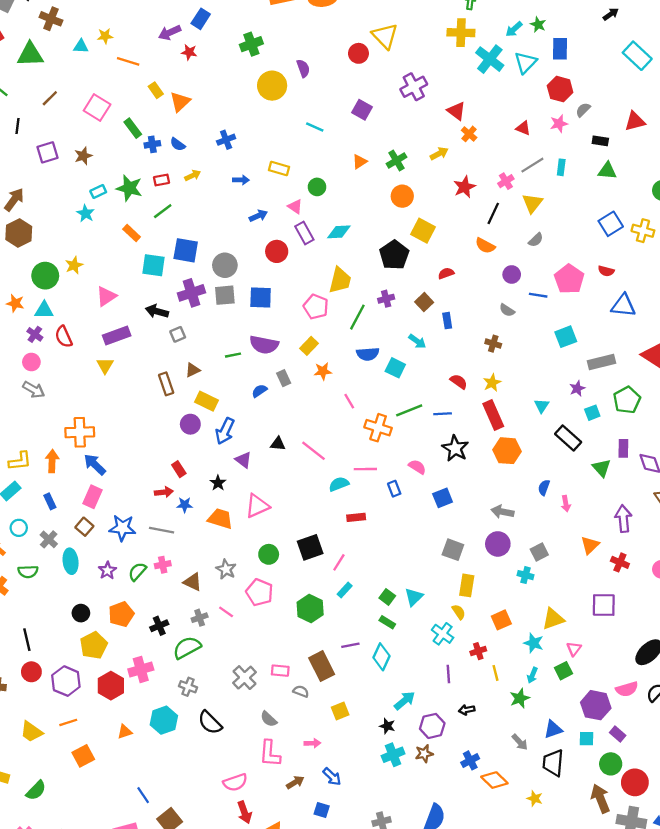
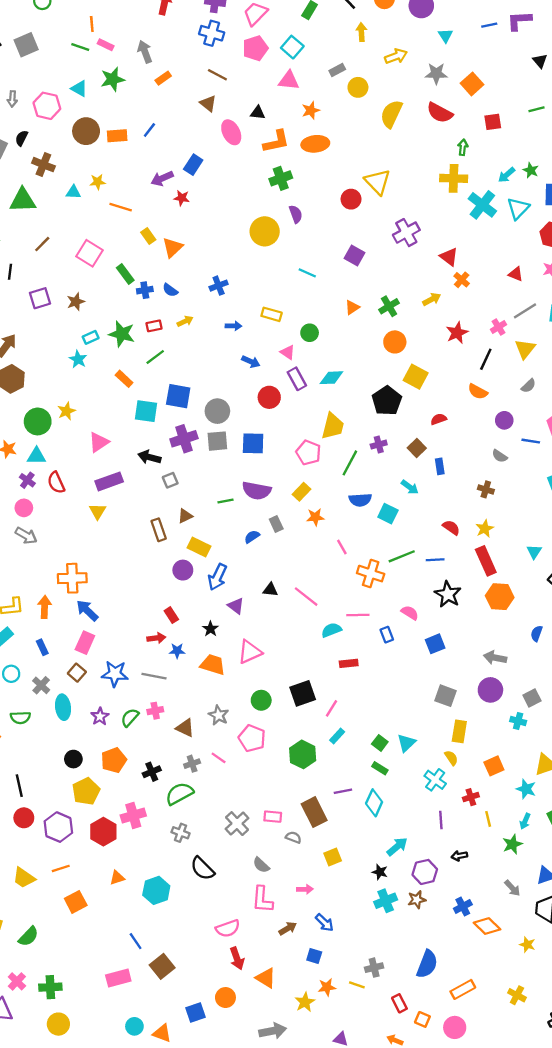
green cross: (251, 44) -> (281, 178), moved
blue arrow: (258, 216) -> (251, 362), turned 48
cyan hexagon: (164, 720) -> (156, 890), moved

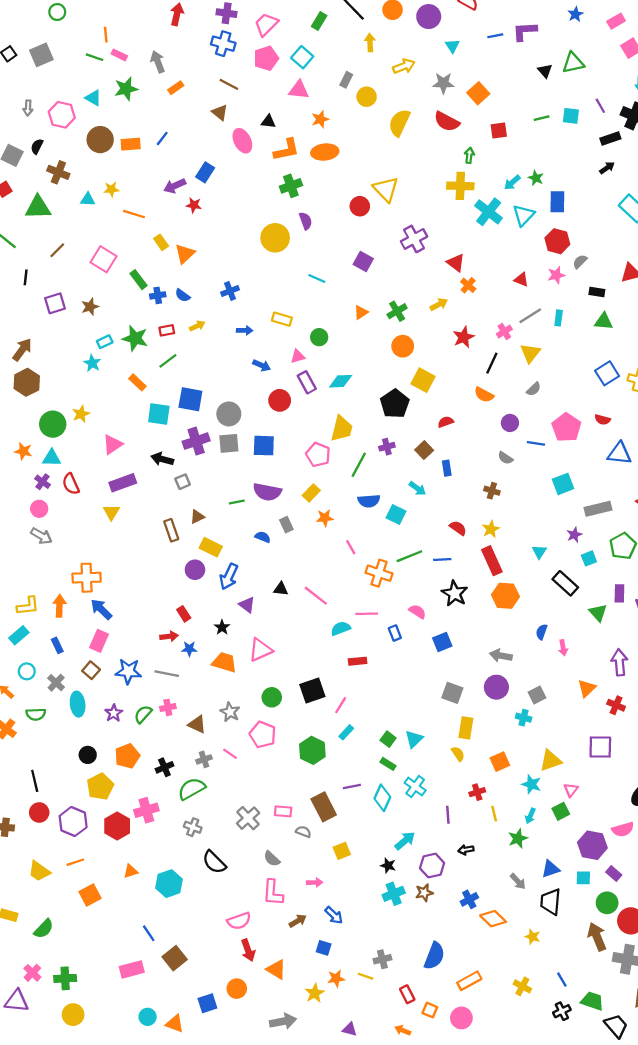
gray rectangle: (337, 70) -> (346, 80), turned -35
pink triangle: (288, 352) -> (298, 356), turned -49
blue semicircle: (252, 537) -> (263, 537), turned 56
cyan cross: (435, 780) -> (415, 787), moved

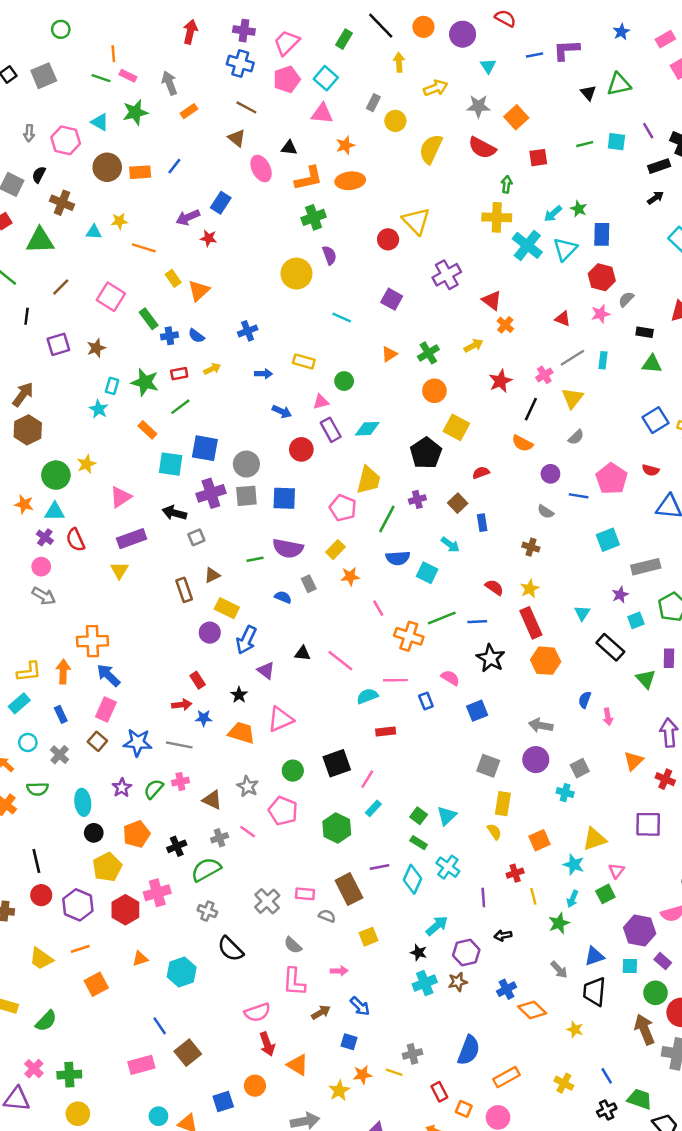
cyan rectangle: (105, 342) -> (112, 386), turned -49
cyan ellipse: (78, 704) -> (83, 802), moved

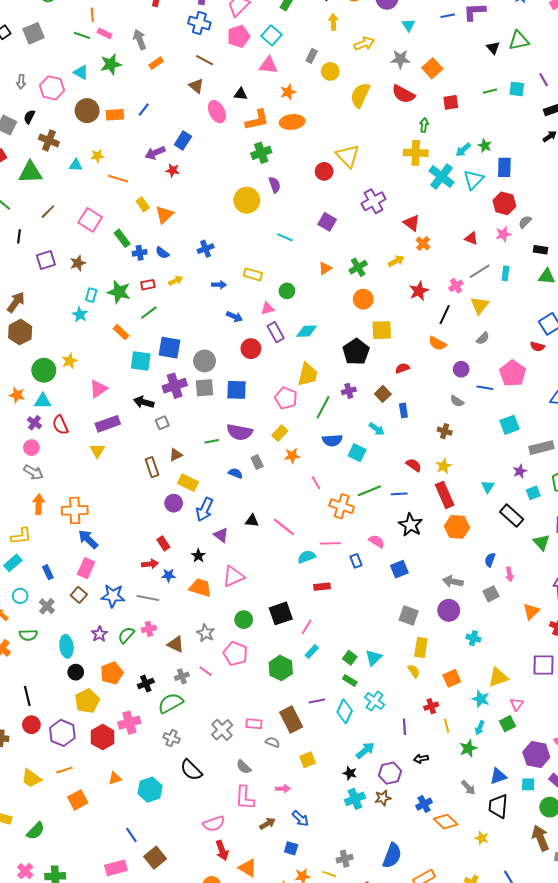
yellow square: (456, 427) -> (382, 330), turned -30
red semicircle: (651, 470) -> (537, 347), moved
orange arrow: (63, 672) -> (39, 504), moved
gray square: (580, 768) -> (491, 594), moved

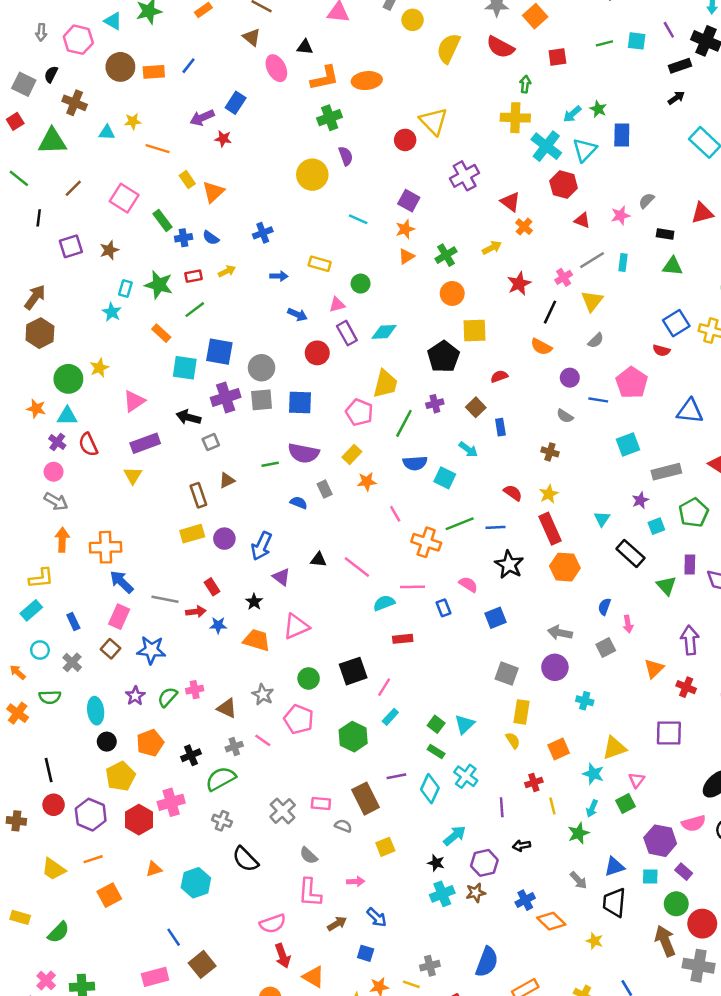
orange star: (288, 92) -> (405, 229), moved
red hexagon: (504, 203) -> (564, 185), moved
yellow rectangle: (188, 483) -> (192, 534), moved, turned -42
gray line: (148, 598) -> (165, 599), moved

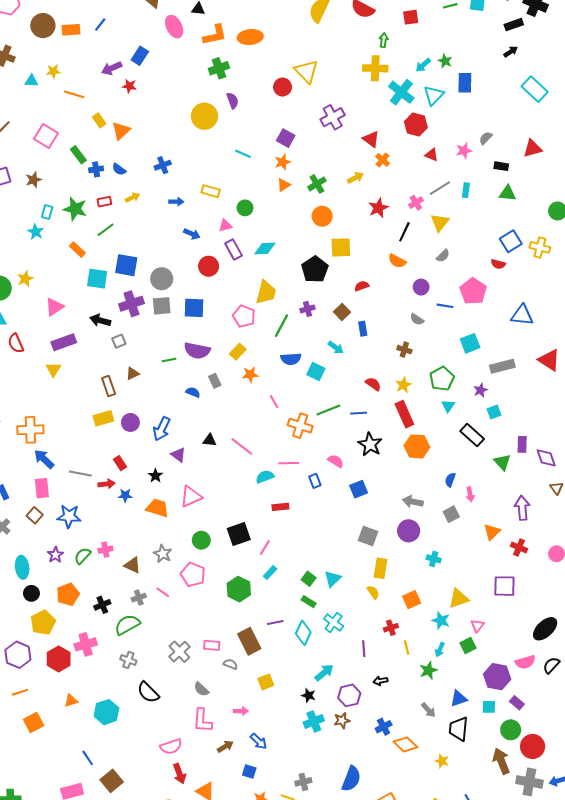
green pentagon: (694, 513) -> (442, 379), moved
pink rectangle: (119, 617) -> (42, 488), turned -30

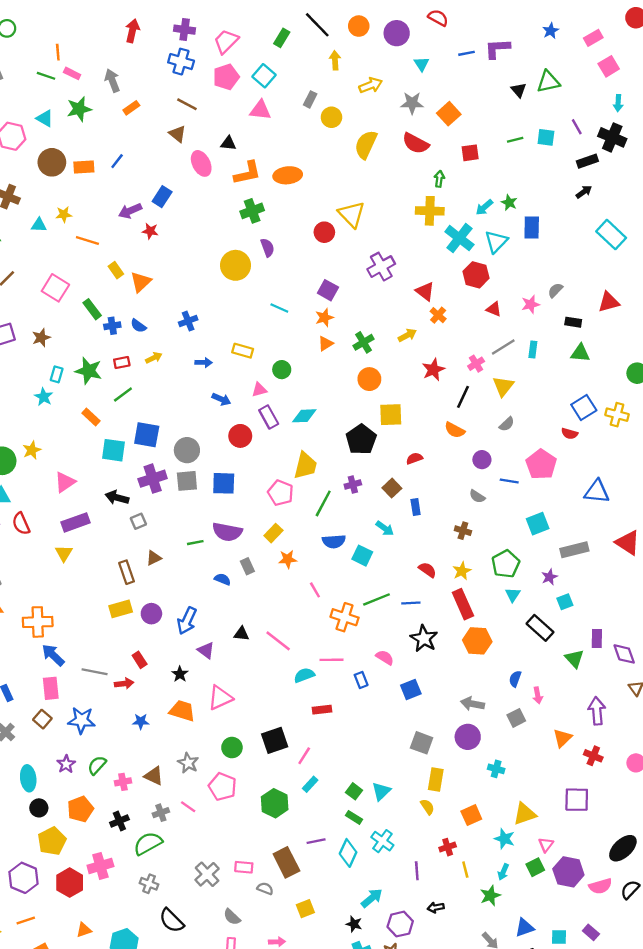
blue star: (125, 495) -> (141, 721), moved
pink cross: (105, 550) -> (123, 782), moved
purple hexagon: (497, 677) -> (568, 872), moved

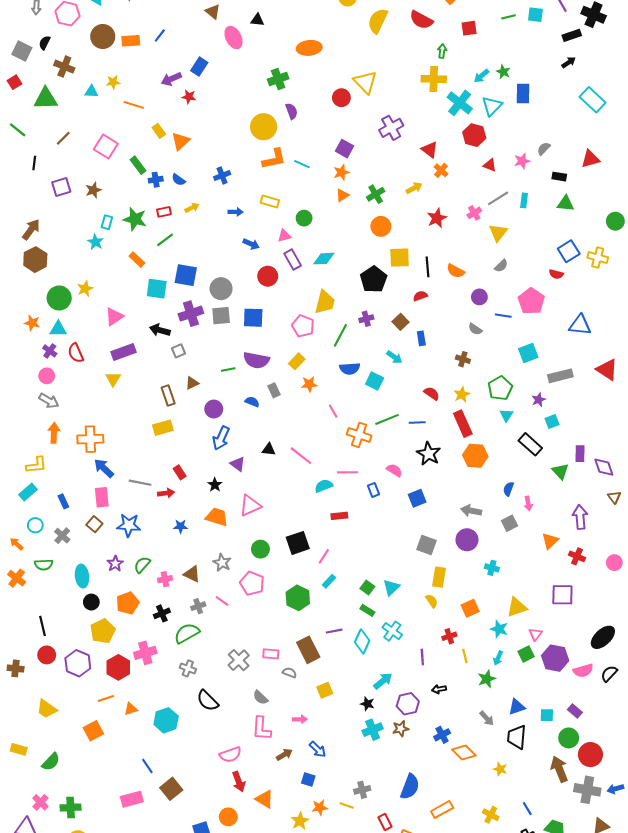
orange L-shape: (247, 173) -> (274, 159), moved
black line: (463, 397) -> (428, 267), moved, turned -30
purple circle: (151, 614) -> (214, 409), moved
orange line: (26, 920) -> (106, 699), moved

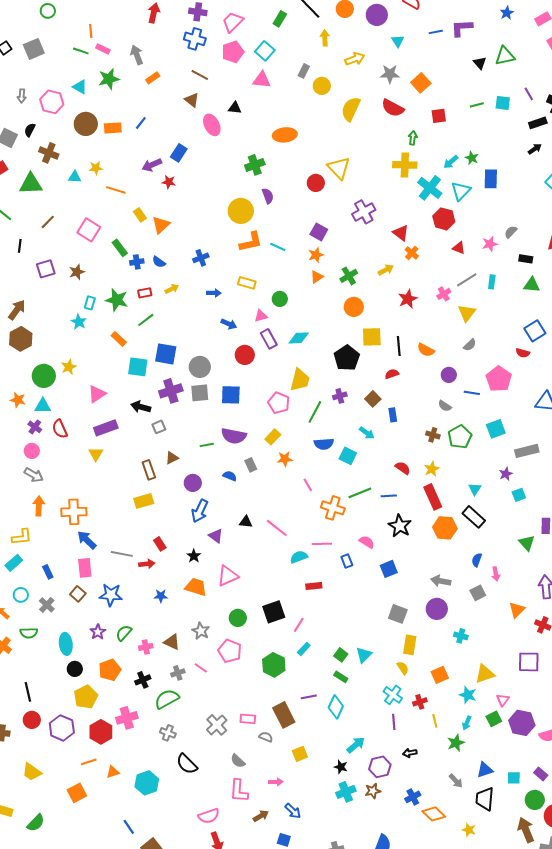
green pentagon: (500, 388) -> (460, 437), moved
black rectangle: (530, 444) -> (474, 517), moved
cyan cross: (392, 631) -> (393, 695), moved

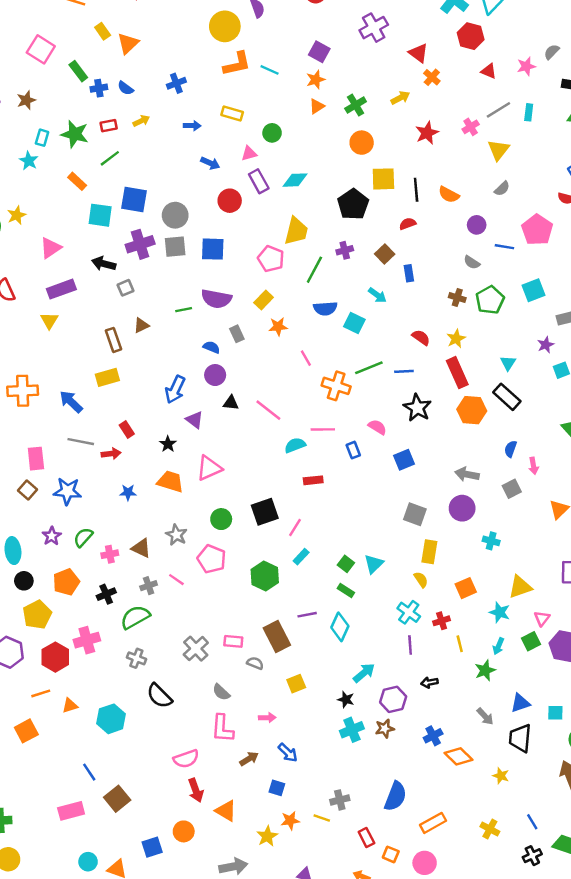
purple circle: (193, 483) -> (215, 375), moved
blue arrow: (87, 540) -> (71, 402), moved

